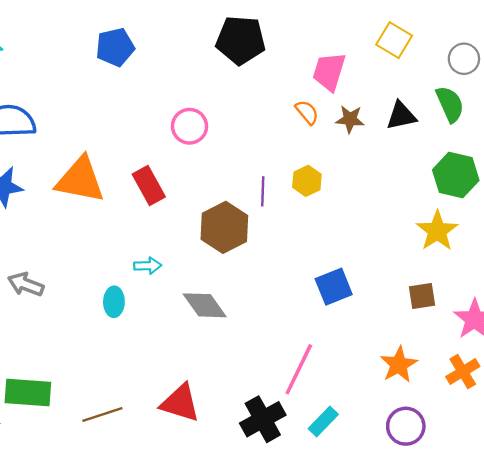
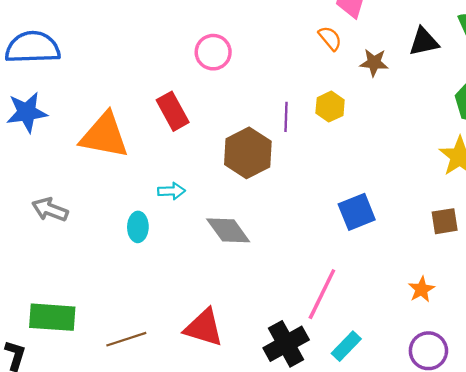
brown star: (350, 119) -> (374, 63), moved
orange triangle: (80, 180) -> (104, 135), moved
orange star: (399, 365) -> (421, 289), size x0.7

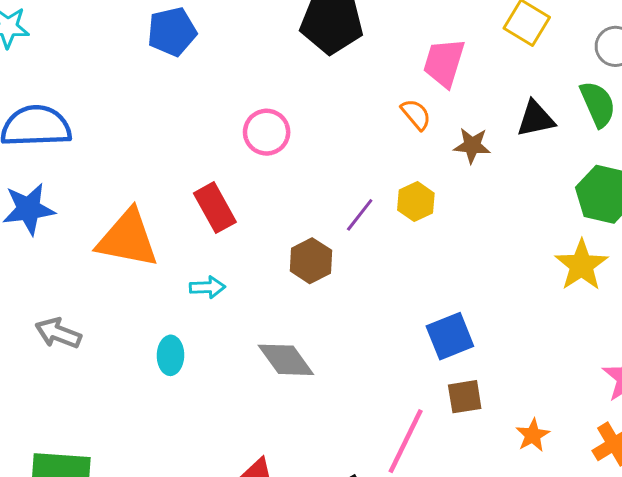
purple line: (286, 117) -> (360, 215), turned 36
brown hexagon: (248, 153) -> (311, 261), size x0.7
cyan arrow: (171, 191) -> (207, 287), moved
brown square: (445, 221) -> (465, 397), moved

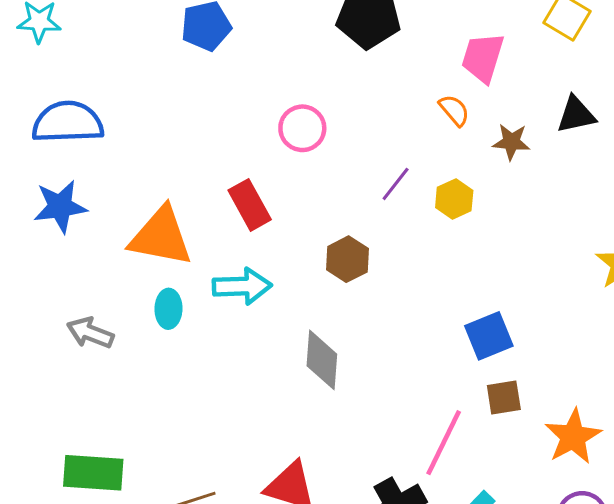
purple line: (360, 215) -> (396, 184), moved
cyan arrow: (207, 287) -> (242, 286), size x1.6
cyan ellipse: (171, 355) -> (168, 309), moved
gray diamond: (286, 360) -> (322, 360), turned 40
orange star: (533, 435) -> (573, 437), size x1.6

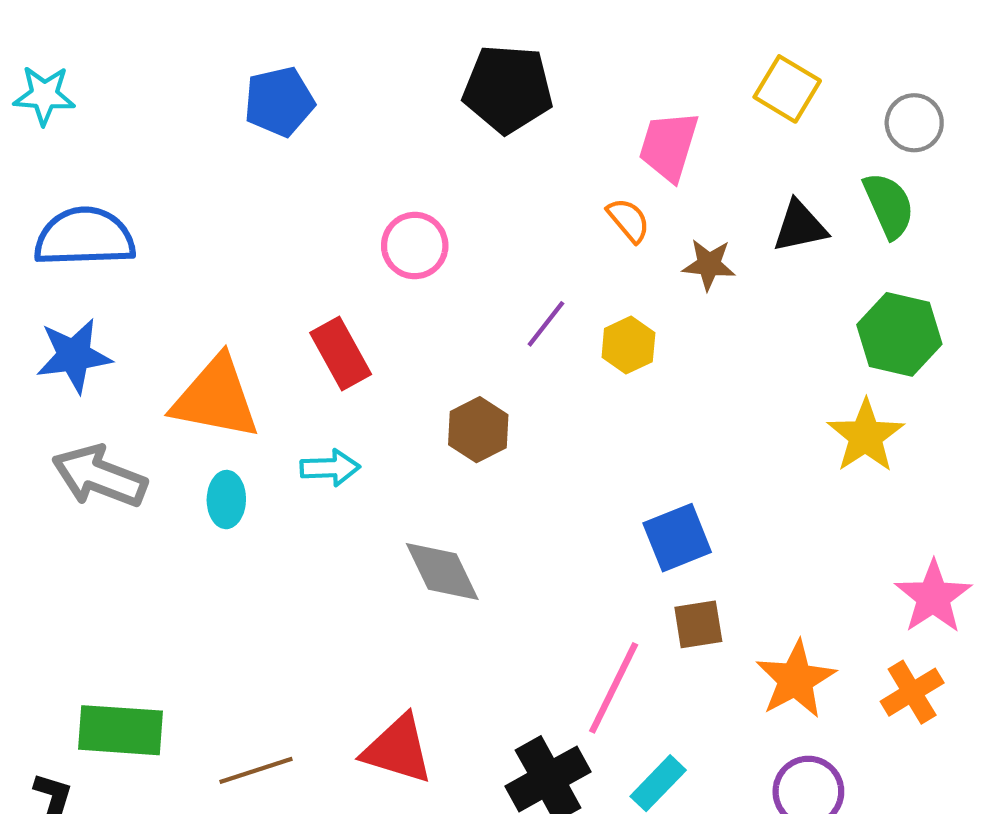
cyan arrow: (242, 286) -> (330, 468), size x0.7
gray arrow: (90, 333) -> (99, 476), moved, size x1.4
gray diamond: (322, 360) -> (442, 571), turned -30

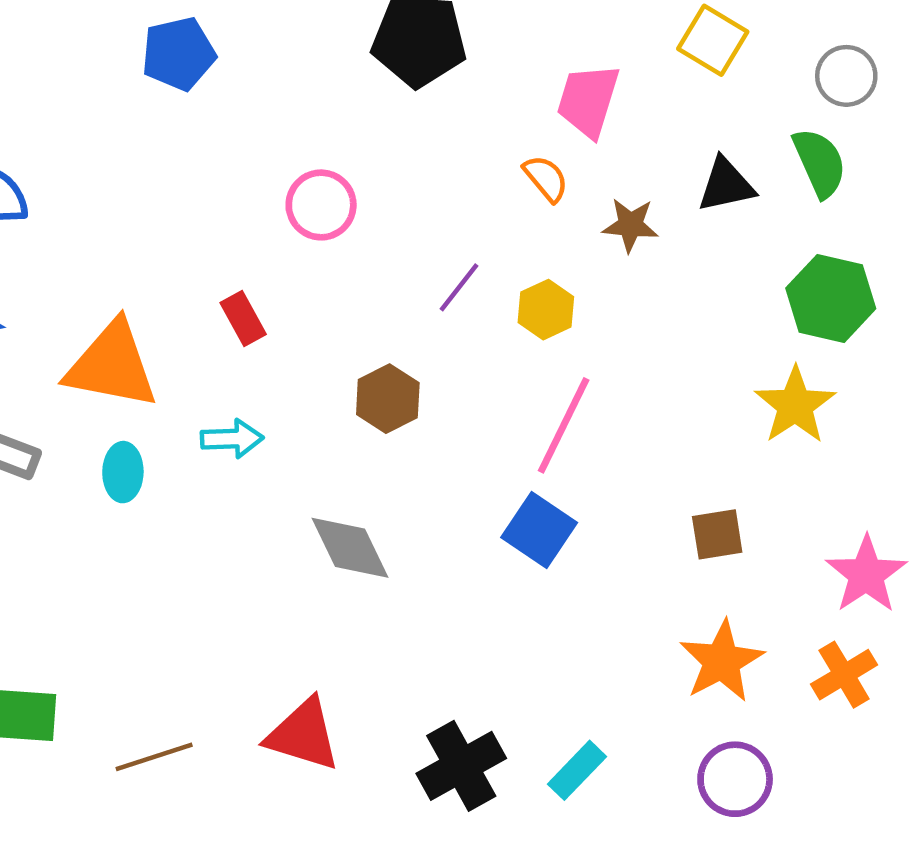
red rectangle: (341, 353) -> (243, 319), size x0.7
blue square: (677, 538) -> (539, 530), moved, turned -34
brown square: (698, 624) -> (717, 534), moved
pink line: (614, 688) -> (564, 425), moved

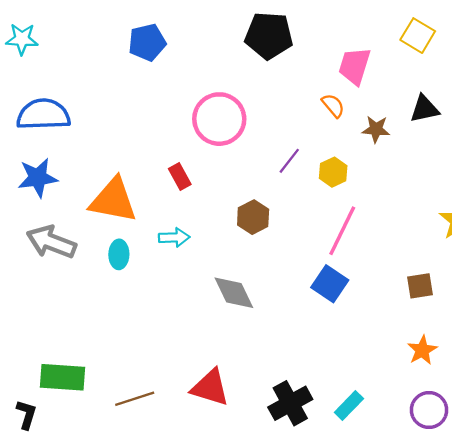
pink circle: (321, 205) -> (219, 119), size x1.5
orange star: (722, 661) -> (422, 350), size x0.7

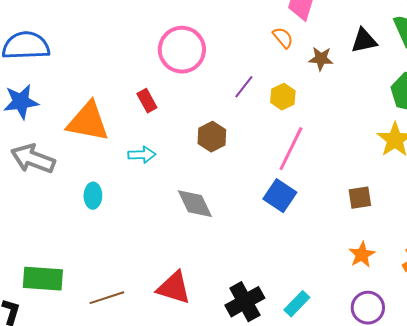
cyan ellipse: (119, 254) -> (93, 196), moved

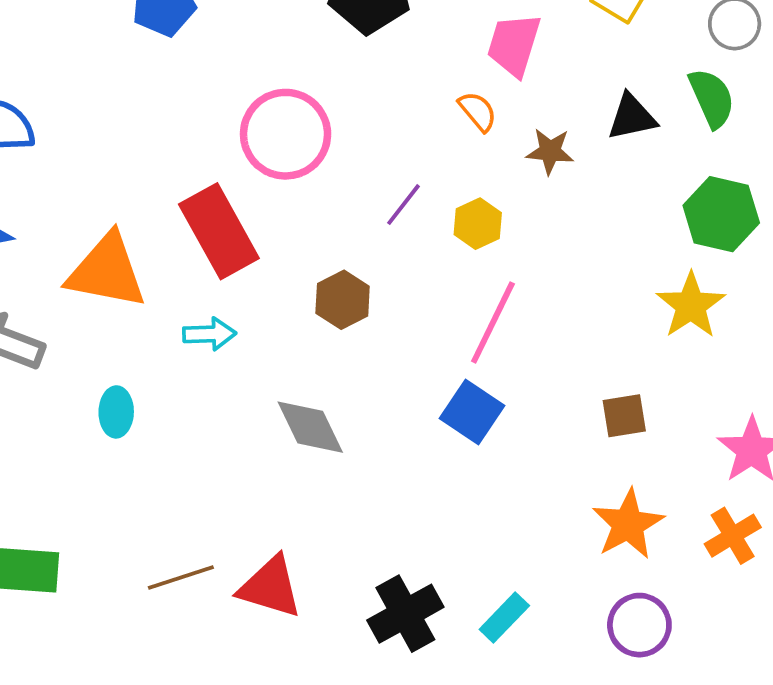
red rectangle: (147, 101) -> (219, 231), size x2.0
orange star: (362, 255) -> (628, 524), size x1.4
brown line: (107, 298) -> (181, 578), moved

